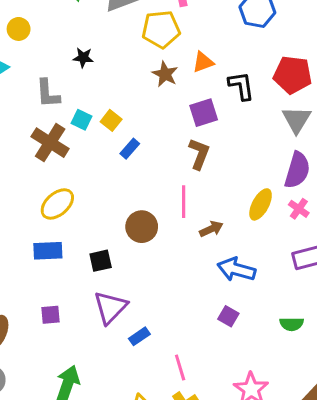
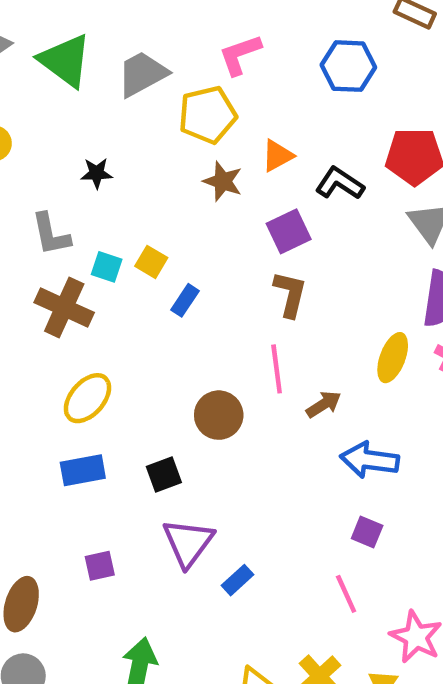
black L-shape: (241, 86) -> (340, 183), turned -40
pink line: (180, 368) -> (346, 594), moved

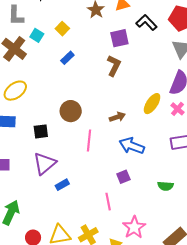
yellow square: (151, 262) -> (62, 29), moved
pink line: (277, 369) -> (89, 141), moved
purple square: (367, 532) -> (123, 177), turned 32

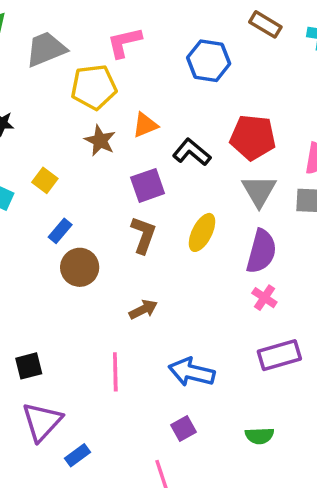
yellow ellipse: (152, 104) -> (202, 232), moved
brown circle: (71, 111) -> (80, 267), moved
brown arrow: (117, 117) -> (143, 309), moved

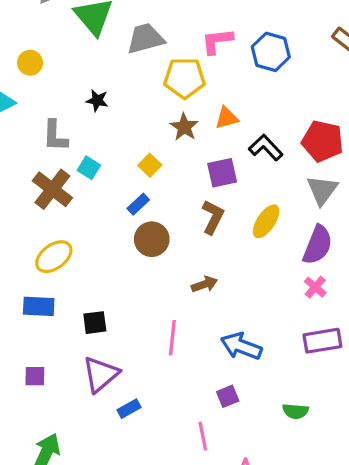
blue hexagon: (209, 61) -> (271, 52), moved
yellow square: (45, 180) -> (150, 165), moved

